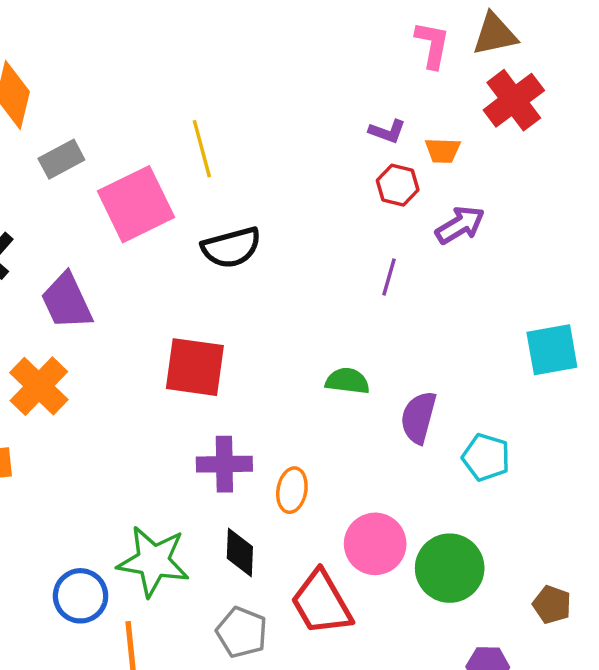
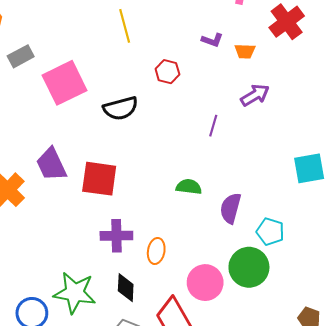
yellow line: (202, 149) -> (125, 26), moved
red hexagon: (398, 185) -> (167, 72), moved
purple trapezoid: (67, 301) -> (51, 164), moved
green circle: (450, 568) -> (249, 267), moved

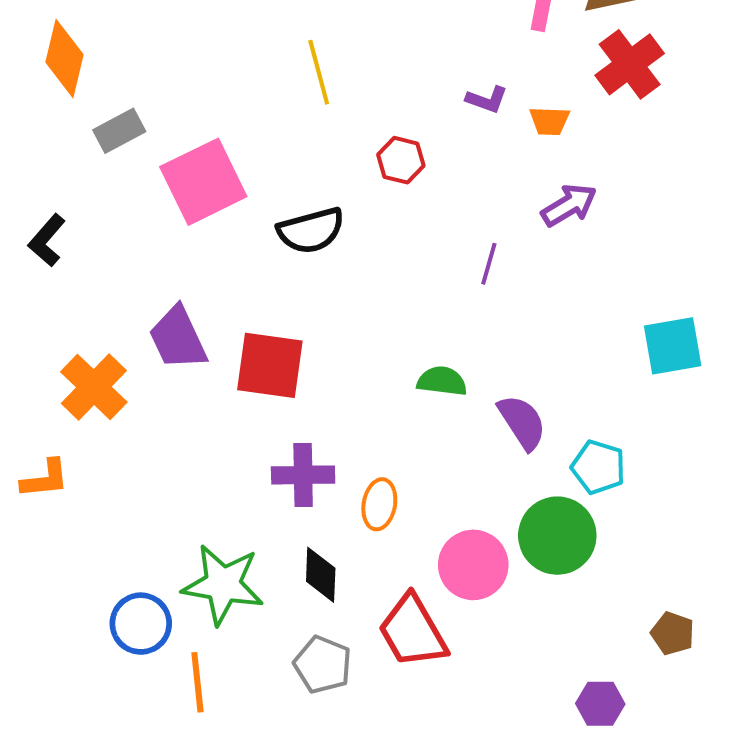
purple semicircle: (231, 208) -> (522, 422), turned 132

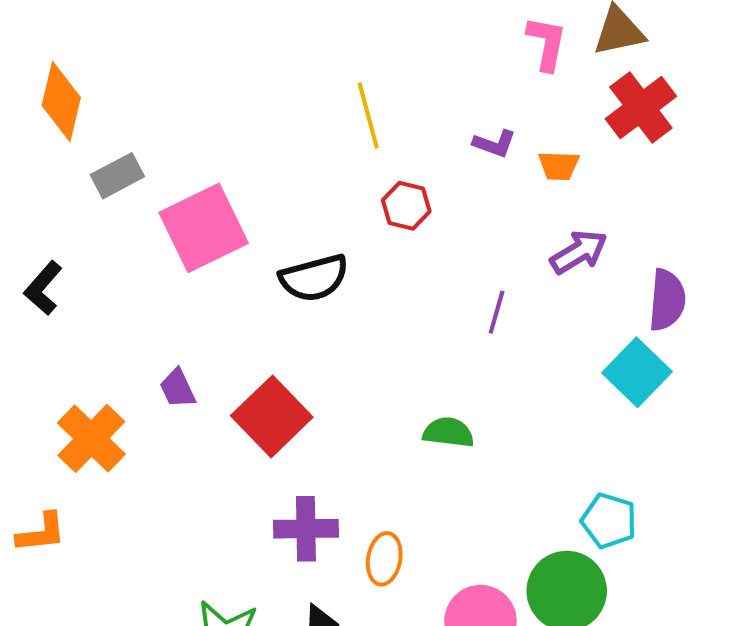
yellow line: (319, 72) -> (368, 116), moved
purple trapezoid: (178, 338) -> (178, 388), size x0.6
cyan square: (673, 346) -> (637, 372), moved, turned -36
red square: (270, 365) -> (272, 416), turned 38
purple semicircle: (522, 422) -> (667, 300), moved, turned 38

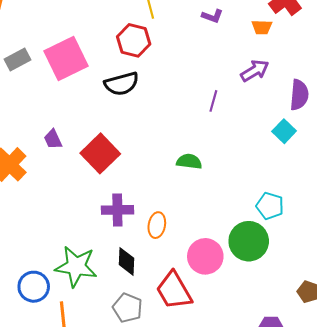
orange trapezoid: (559, 166) -> (262, 27), moved
gray rectangle: (117, 176) -> (18, 60), moved
red hexagon: (406, 206) -> (134, 40), moved, size x1.4
cyan square: (637, 372) -> (284, 131), size x0.7

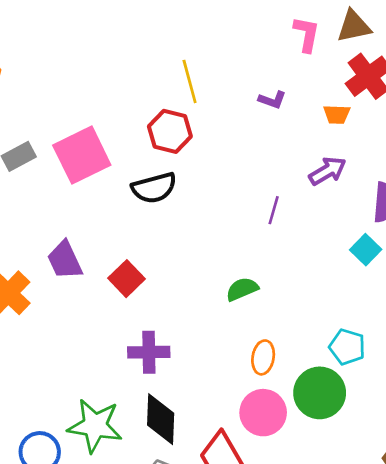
purple trapezoid: (53, 139) -> (65, 260), size x1.5
red square: (100, 153) -> (126, 279), size x0.7
green semicircle: (189, 161) -> (242, 289), turned -30
orange ellipse: (157, 225) -> (263, 357), moved
black diamond: (127, 261) -> (161, 419), size x1.4

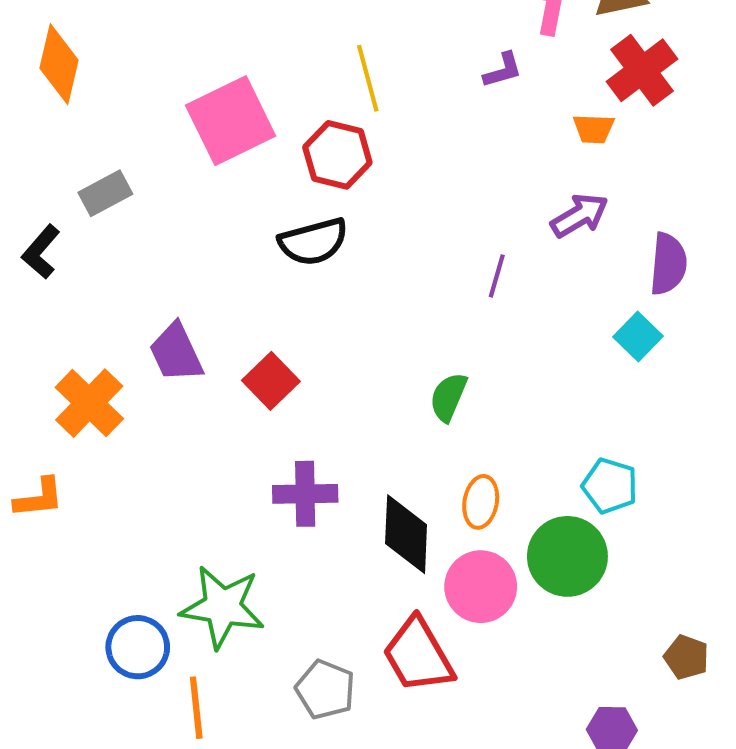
purple L-shape: (272, 100) -> (503, 70), moved, turned -36
pink square: (82, 155) -> (231, 121), moved
green semicircle: (242, 289) -> (448, 397), turned -44
black diamond: (161, 419) -> (406, 534), moved

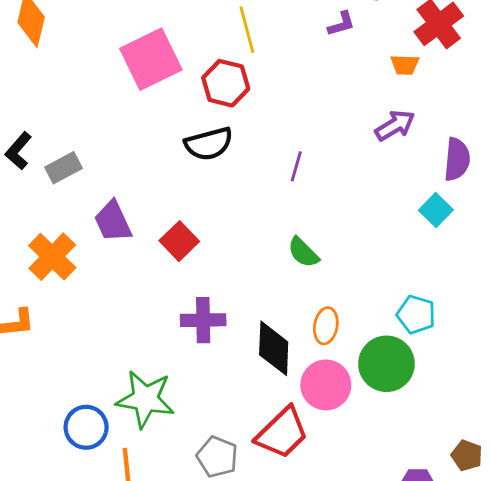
gray rectangle: (105, 193) -> (64, 168), moved
purple line: (497, 276) -> (296, 166), moved
green semicircle: (448, 397) -> (303, 252), turned -68
red trapezoid: (418, 655) -> (282, 433), turned -104
brown pentagon: (686, 657) -> (467, 455), moved

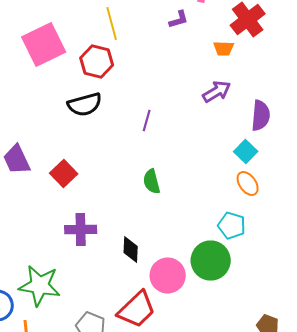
green semicircle: (303, 252) -> (152, 182), turned 30
orange ellipse: (326, 326) -> (248, 184), moved, turned -45
black diamond: (274, 348) -> (131, 250), size x0.7

